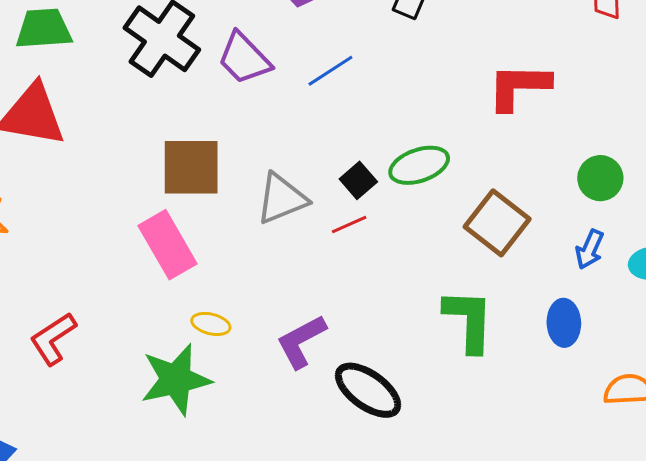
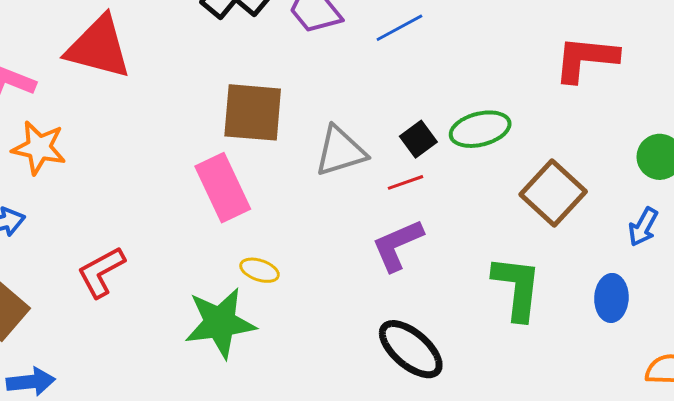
purple L-shape: (301, 341) -> (397, 245), moved

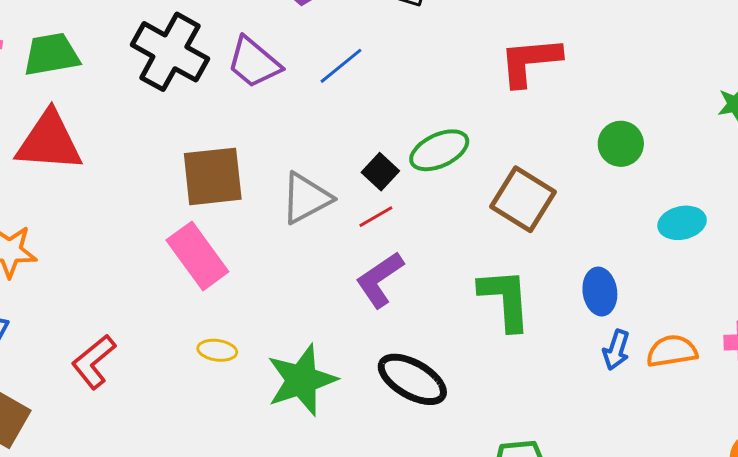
blue arrow: (643, 227) -> (616, 350), moved
yellow ellipse: (260, 270) -> (217, 350), moved
green star: (220, 323) -> (302, 380), moved

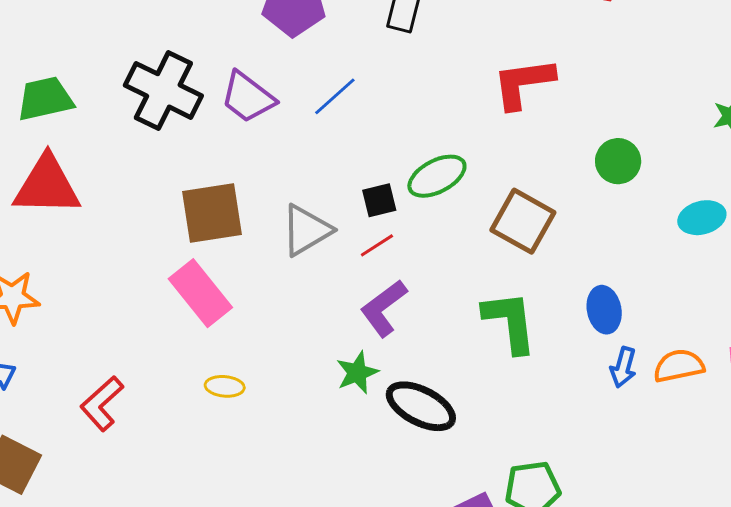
black square: (380, 172) -> (379, 200), turned 36
cyan ellipse: (682, 223) -> (702, 218), moved
green star: (302, 380) -> (357, 373), moved, size x0.6

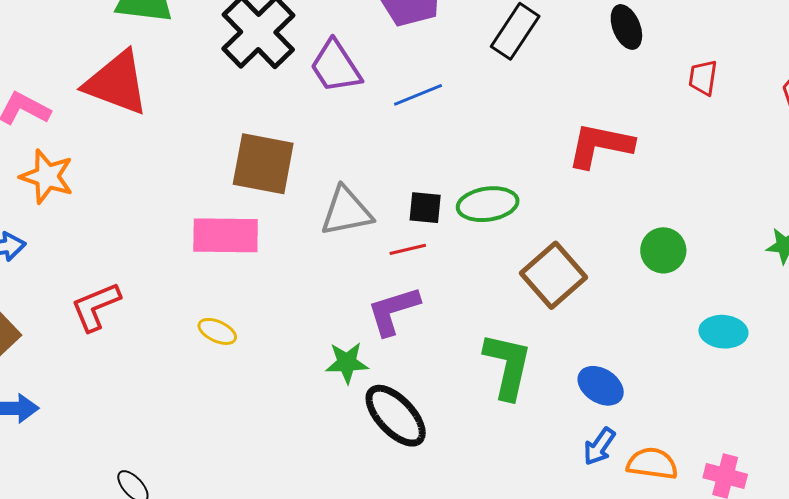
pink rectangle: (200, 293) -> (226, 235), turned -70
blue ellipse: (604, 310) -> (601, 386), turned -66

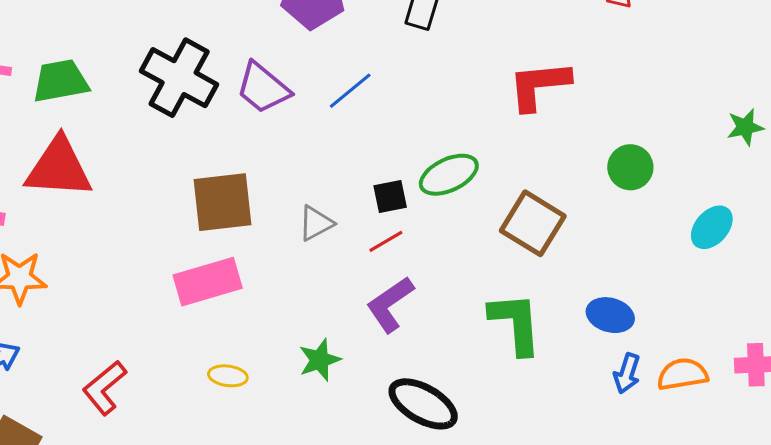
gray triangle: (346, 211) -> (316, 223), size x0.7
cyan ellipse: (723, 332) -> (712, 227), turned -36
green star: (347, 363) -> (320, 360), moved

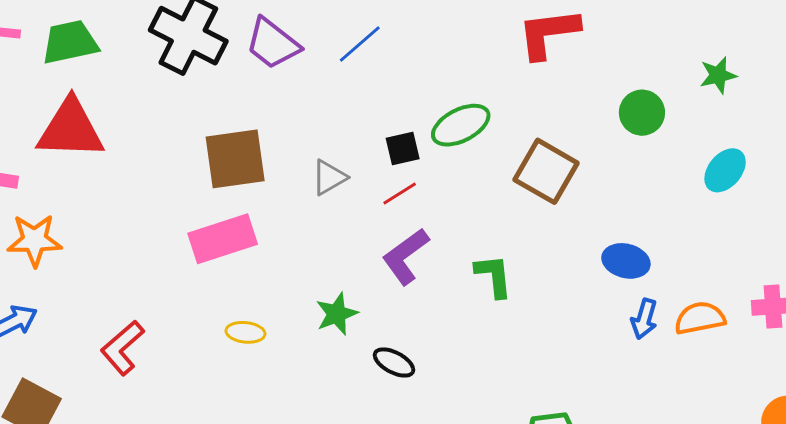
green star: (745, 127) -> (718, 75), moved
green L-shape: (516, 323) -> (494, 276), moved, size x0.7
black ellipse: (423, 404) -> (394, 362), moved, size x0.6

